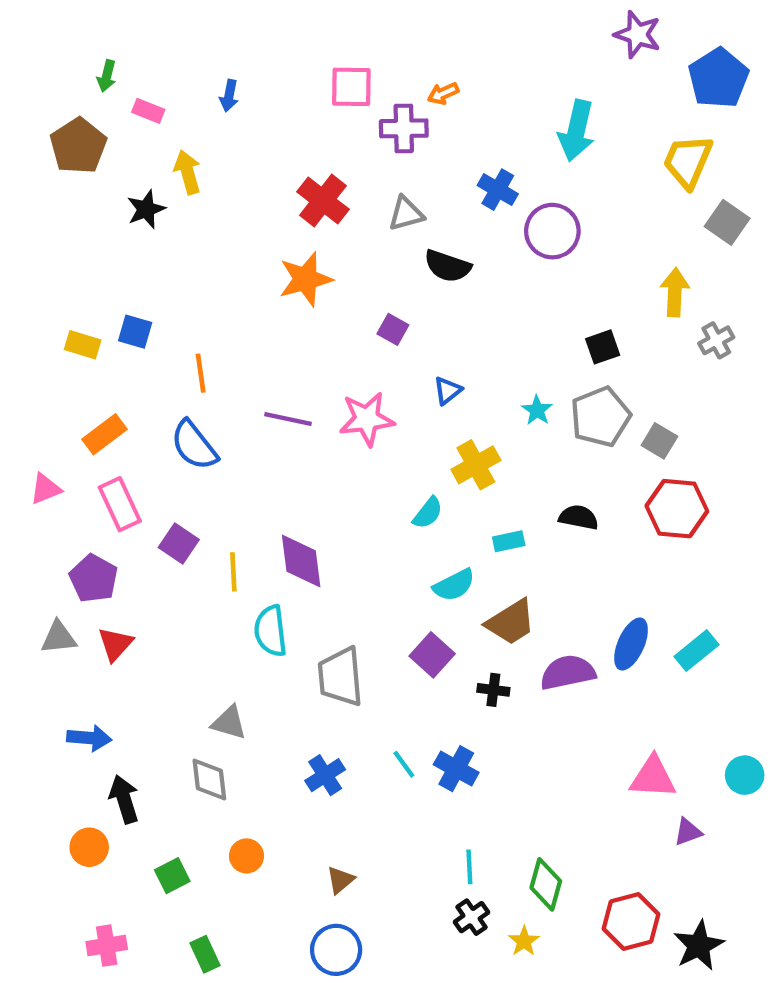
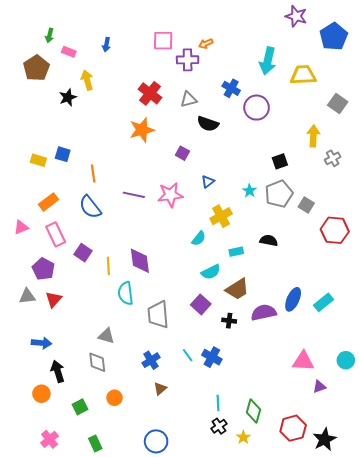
yellow trapezoid: (688, 161) -> (303, 75), moved, turned 64
red hexagon: (677, 509) -> (335, 230), moved
brown triangle: (340, 880) -> (160, 389), moved
pink cross: (107, 946) -> (50, 439), turned -30

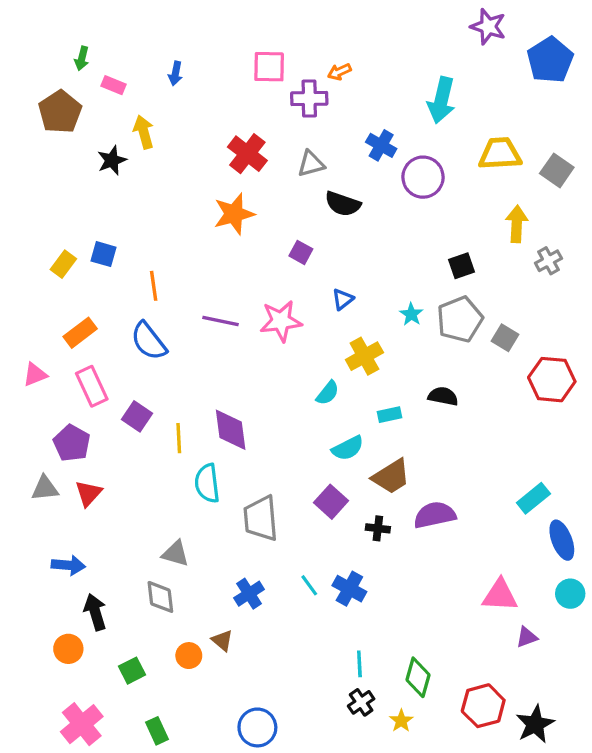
yellow trapezoid: (303, 75) -> (500, 154), moved
yellow rectangle: (38, 160) -> (63, 264), turned -70
blue ellipse: (293, 299) -> (562, 540), moved, turned -45
brown triangle: (160, 389) -> (222, 640), moved, turned -40
pink cross: (50, 439) -> (82, 724), size x1.4

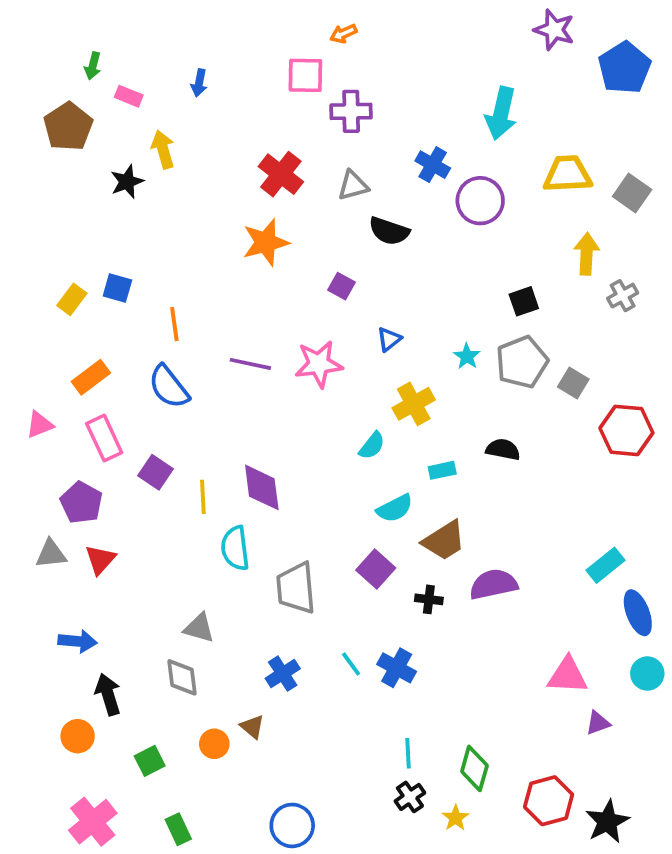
orange arrow: (339, 72) -> (343, 34), moved

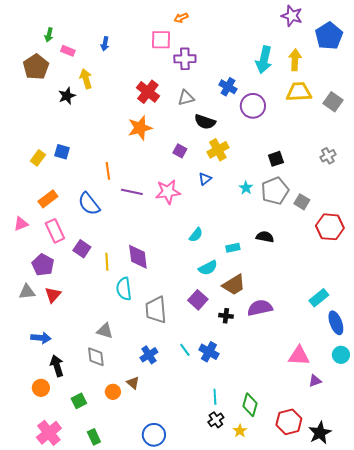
yellow arrow: (587, 254) -> (295, 60), moved
orange line: (174, 324) -> (108, 171), moved
yellow cross: (414, 404) -> (218, 150), moved

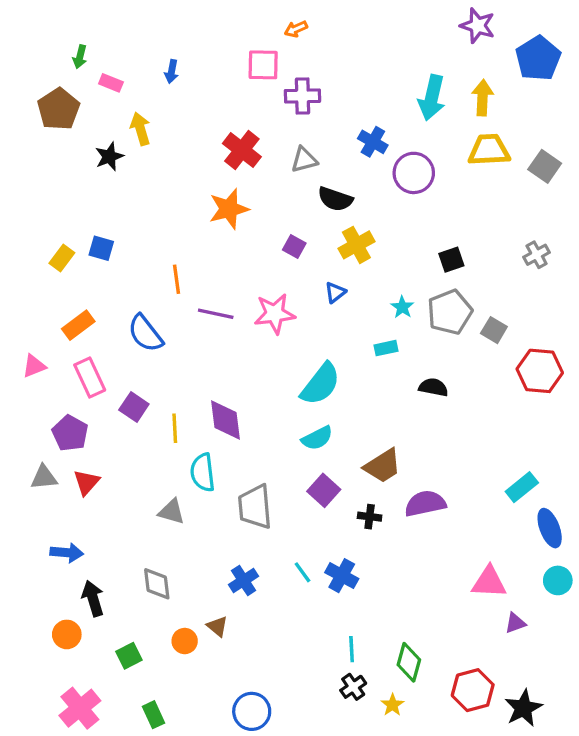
cyan semicircle: (196, 235) -> (320, 384), size x1.8
cyan rectangle: (233, 248) -> (386, 348), moved
cyan semicircle: (208, 268) -> (317, 438), moved
gray triangle: (105, 331) -> (172, 512), moved

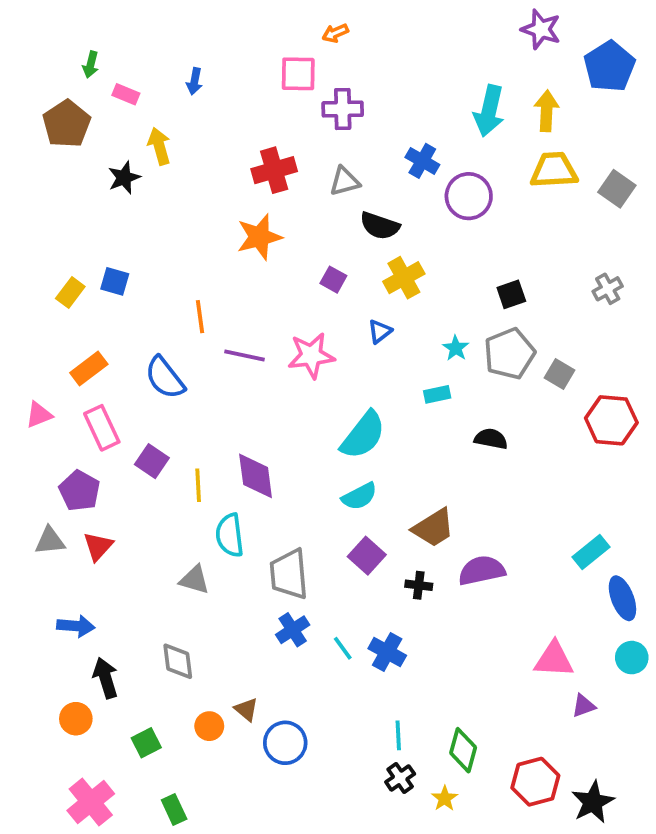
red cross: (242, 150) -> (274, 170), turned 36
blue cross: (244, 580) -> (293, 630), moved
blue circle: (252, 711) -> (285, 743), moved

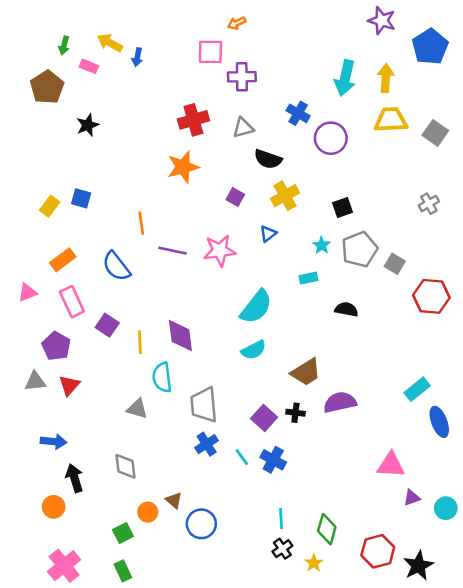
yellow arrow: (159, 146) -> (110, 43), moved, turned -45
black square: (511, 294) -> (343, 207), moved
purple square: (367, 556) -> (264, 418), moved
cyan circle: (632, 658) -> (446, 508), moved
green square: (146, 743) -> (123, 533), moved

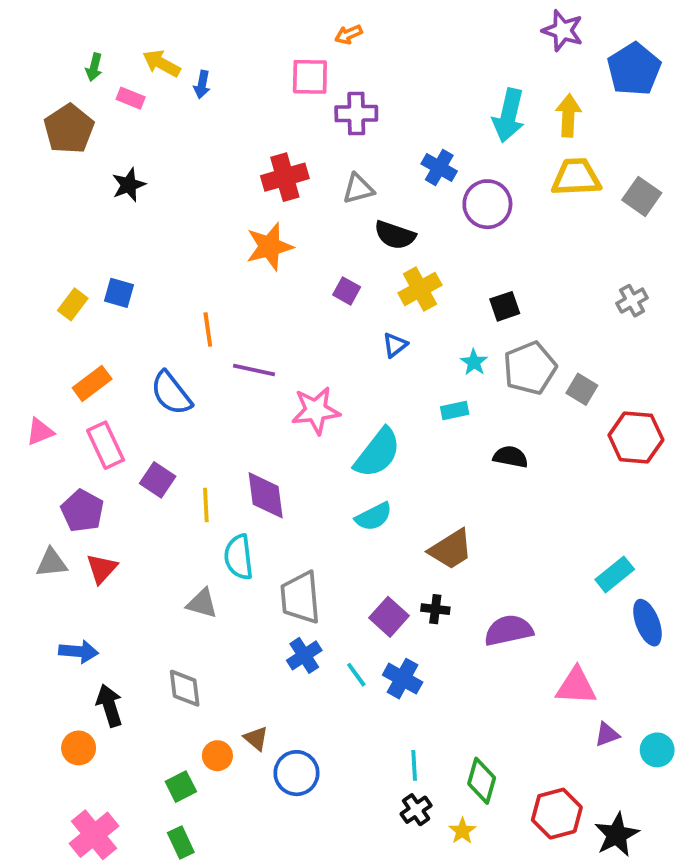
pink star: (220, 251) -> (316, 410), moved
purple semicircle: (340, 402) -> (509, 630), moved

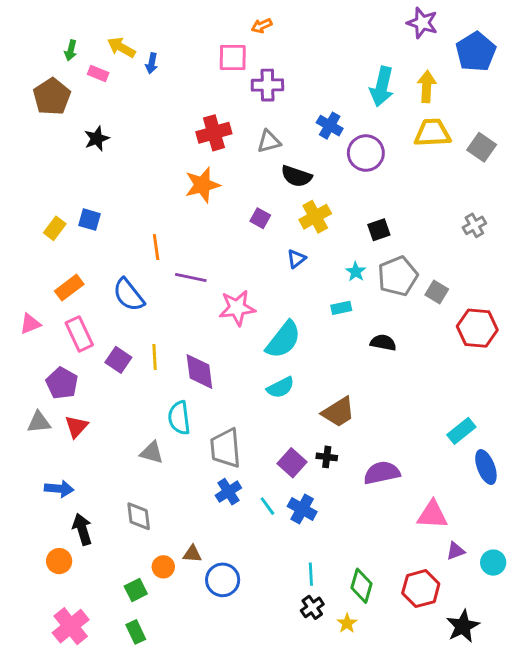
yellow line: (206, 505) -> (155, 357), moved
brown triangle: (256, 738) -> (192, 554), turned -36
red hexagon: (557, 814) -> (421, 589), moved

